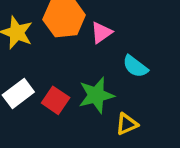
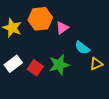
yellow triangle: (127, 124) -> (96, 64), moved

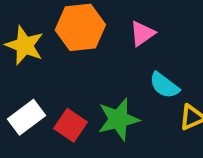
pink triangle: (62, 28) -> (142, 33), moved

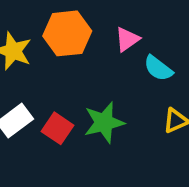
cyan semicircle: (164, 85) -> (158, 68), moved

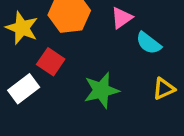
red square: (58, 128) -> (51, 62), moved

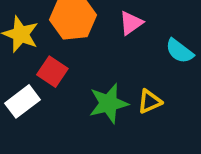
cyan semicircle: (149, 43) -> (179, 51), moved
yellow triangle: (164, 89) -> (150, 101), moved

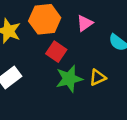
red square: (52, 72) -> (56, 52), moved

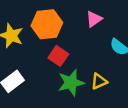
pink triangle: (85, 23) -> (94, 19), moved

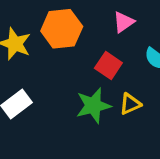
red square: (58, 56) -> (108, 65), moved

